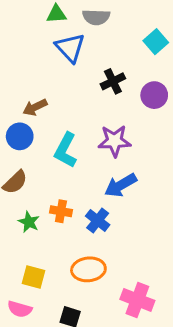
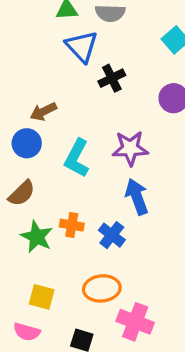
black cross: (113, 81) -> (112, 78), moved
blue arrow: (121, 185) -> (137, 197), turned 100
green star: (29, 222) -> (37, 237), size x1.4
pink cross: (137, 300) -> (135, 322), moved

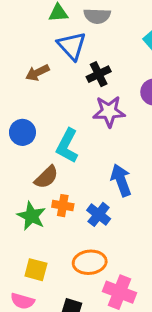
brown arrow: (43, 112) -> (37, 73), moved
purple star: (130, 148) -> (109, 111), moved
brown semicircle: (22, 193) -> (46, 177), moved

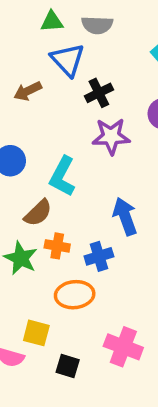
blue cross: (99, 214) -> (99, 256), turned 35
orange ellipse: (90, 262) -> (75, 295), moved
yellow square: (36, 270) -> (36, 333), moved

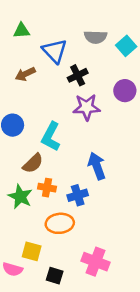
green triangle: (52, 22) -> (21, 31), moved
gray semicircle: (97, 25) -> (95, 37), moved

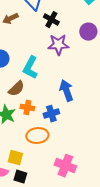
black cross: (78, 75) -> (51, 20), turned -35
black square: (55, 276) -> (20, 177), moved

